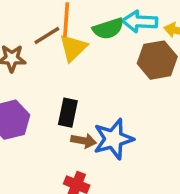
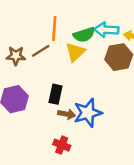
brown line: (47, 36) -> (41, 51), moved
yellow triangle: (73, 48) -> (75, 52), moved

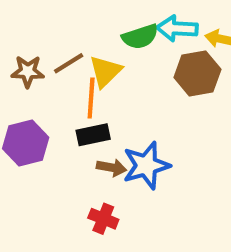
orange line: (54, 29) -> (91, 98), moved
yellow triangle: (75, 52) -> (105, 71), moved
black rectangle: (55, 94) -> (93, 135), turned 66

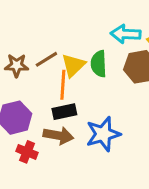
green semicircle: (140, 37) -> (99, 64), moved, turned 105
brown arrow: (112, 168) -> (58, 136), moved, size x1.4
red cross: (103, 219) -> (27, 152), moved

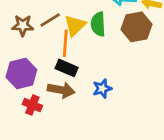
black rectangle: (64, 112) -> (67, 68), turned 35
blue star: (103, 134) -> (102, 89), size x0.6

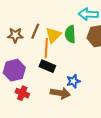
brown line: (50, 20) -> (35, 31), turned -35
brown arrow: (61, 90) -> (60, 93), moved

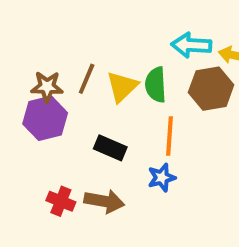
orange line: (46, 48) -> (170, 136), moved
purple hexagon: (14, 70) -> (45, 118), moved
brown arrow: (60, 93) -> (104, 201), moved

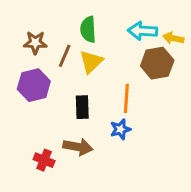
green semicircle: (156, 85) -> (88, 29), moved
brown star: (47, 87) -> (35, 43), moved
black rectangle: (110, 148) -> (82, 107), turned 65
red cross: (61, 201) -> (44, 160), moved

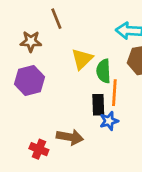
green semicircle: (88, 29) -> (104, 71), moved
brown line: (65, 56) -> (56, 19), moved, turned -45
black rectangle: (82, 107) -> (98, 105), moved

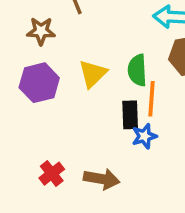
yellow triangle: (82, 59) -> (93, 74), moved
brown arrow: (70, 137) -> (102, 179), moved
red cross: (39, 149) -> (52, 174), turned 30

